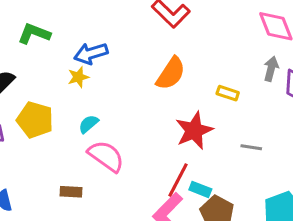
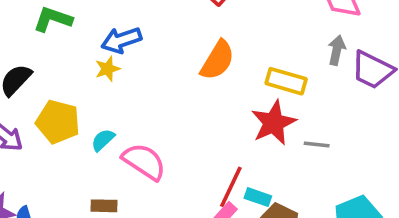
yellow rectangle: (228, 93) -> (286, 81), size x1.5
cyan semicircle: (89, 124) -> (103, 140), moved
red star: (194, 131) -> (274, 123), moved

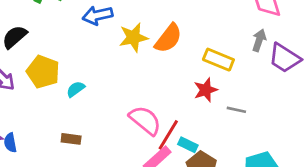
yellow star: (107, 69) -> (133, 37), moved, size x1.5
red star: (274, 123) -> (206, 90), size x0.7
pink semicircle: (144, 162) -> (145, 120), moved

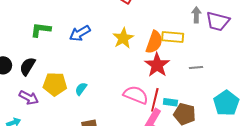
yellow star: (133, 37) -> (123, 38), moved
orange semicircle: (168, 38) -> (154, 42), moved
red star: (206, 90) -> (157, 65), moved, size x1.4

